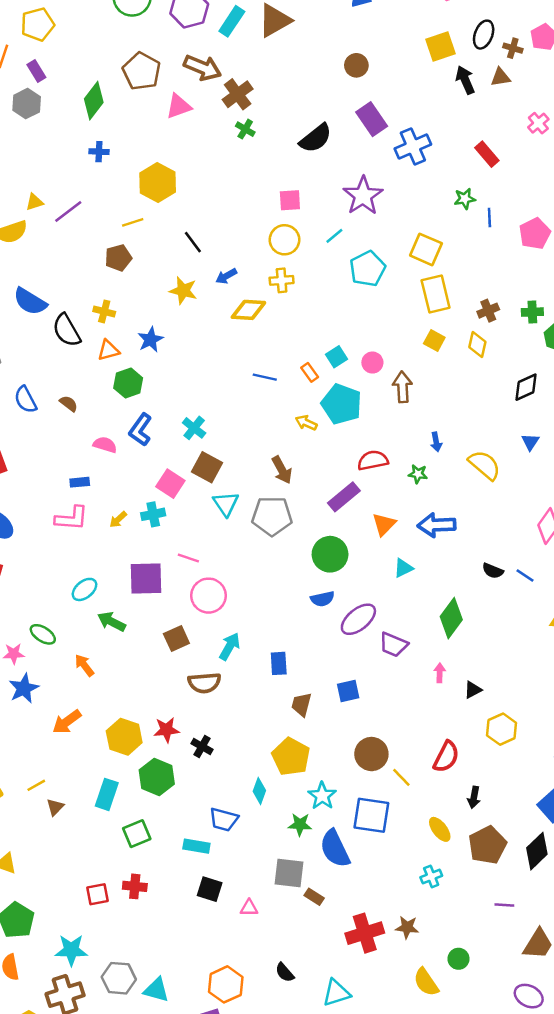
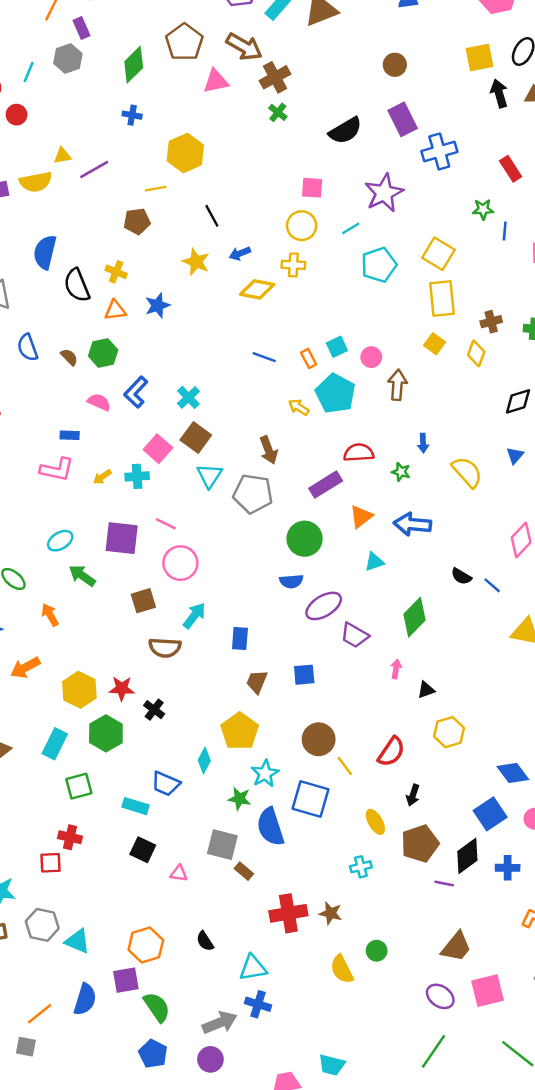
blue semicircle: (30, 301) -> (45, 252), turned 64
green hexagon: (128, 383) -> (103, 353), moved
red square: (97, 894) -> (51, 863), moved
purple line: (504, 905) -> (444, 883), moved

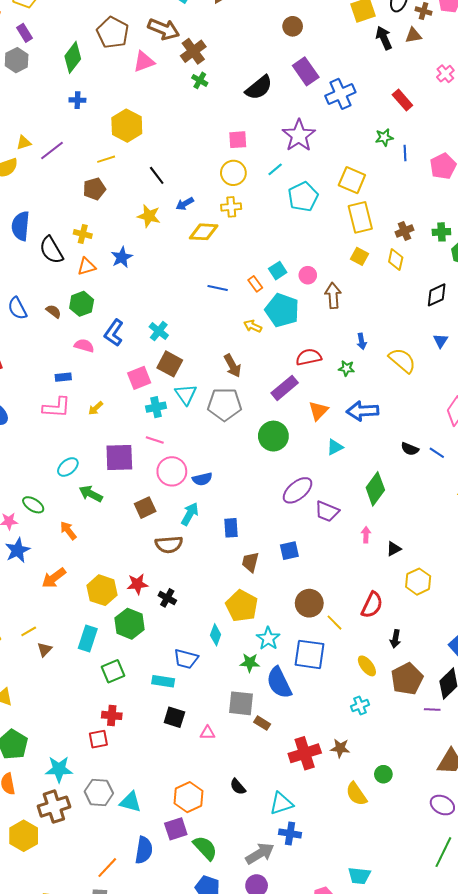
pink square: (158, 449) -> (139, 378), turned 35
cyan cross: (137, 476) -> (156, 407), moved
blue semicircle: (291, 581) -> (202, 479), moved

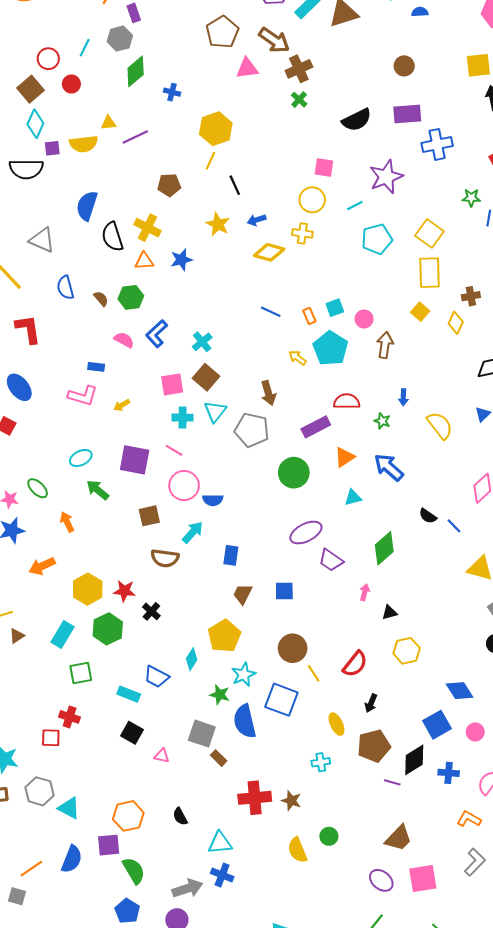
green diamond: (73, 57) -> (136, 71), moved
purple rectangle: (306, 71) -> (407, 114), turned -72
yellow line: (106, 159) -> (210, 161), moved, turned -60
yellow cross: (83, 234) -> (148, 228), size x1.4
blue arrow: (362, 411) -> (389, 467), turned 32

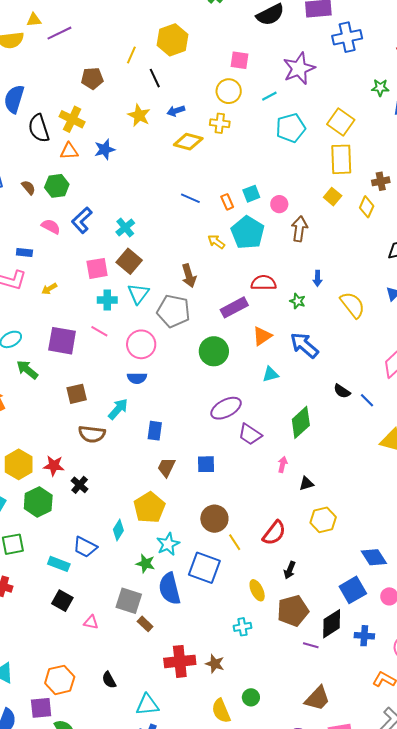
yellow hexagon: (216, 129) -> (172, 40), moved
pink circle: (184, 486) -> (141, 344), moved

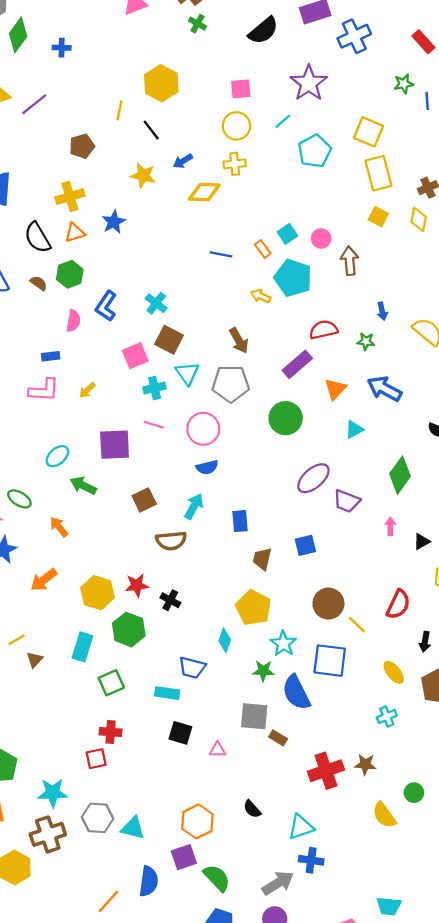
yellow cross: (72, 119) -> (70, 197), turned -30
black semicircle: (39, 128) -> (37, 238), moved
pink semicircle: (51, 226) -> (73, 321), turned 84

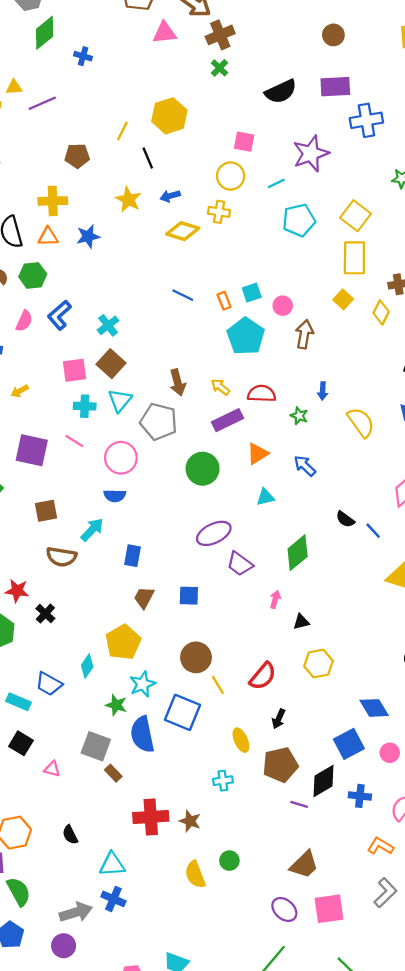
yellow arrow: (261, 296) -> (220, 387), moved
blue arrow: (384, 389) -> (305, 466), size x0.7

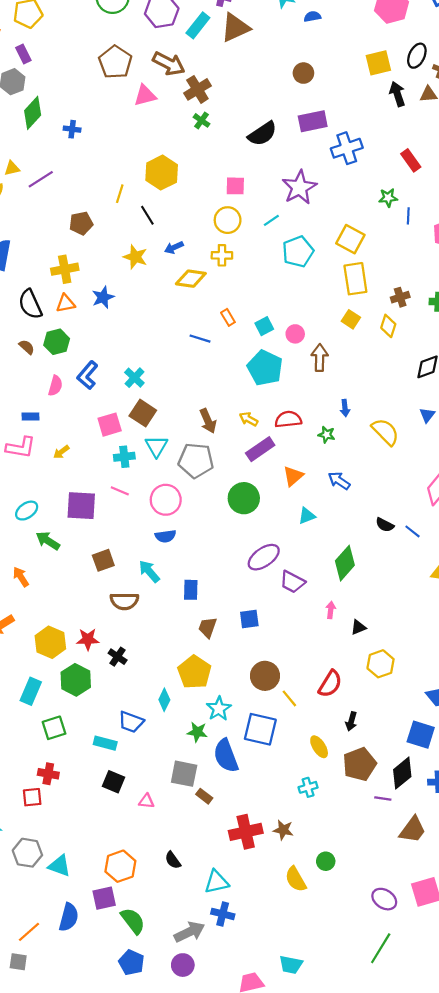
orange rectangle: (224, 301) -> (228, 317), moved
cyan arrow: (92, 530) -> (149, 571), turned -75
blue square: (349, 744) -> (421, 735), turned -36
brown trapezoid: (304, 865) -> (413, 830), moved

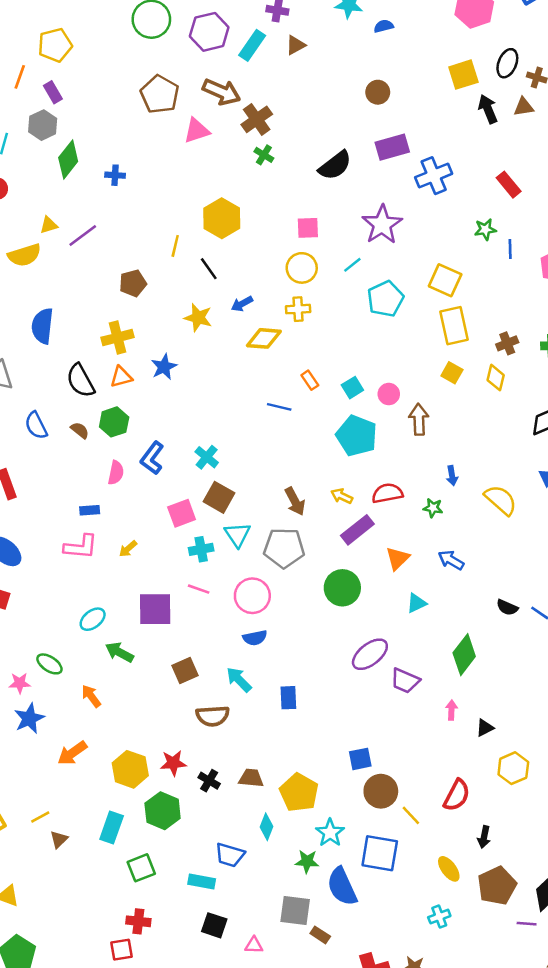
brown triangle: (235, 28) -> (296, 45), size x0.6
blue square: (249, 619) -> (360, 759), moved
brown trapezoid: (208, 627) -> (251, 778), moved, turned 80

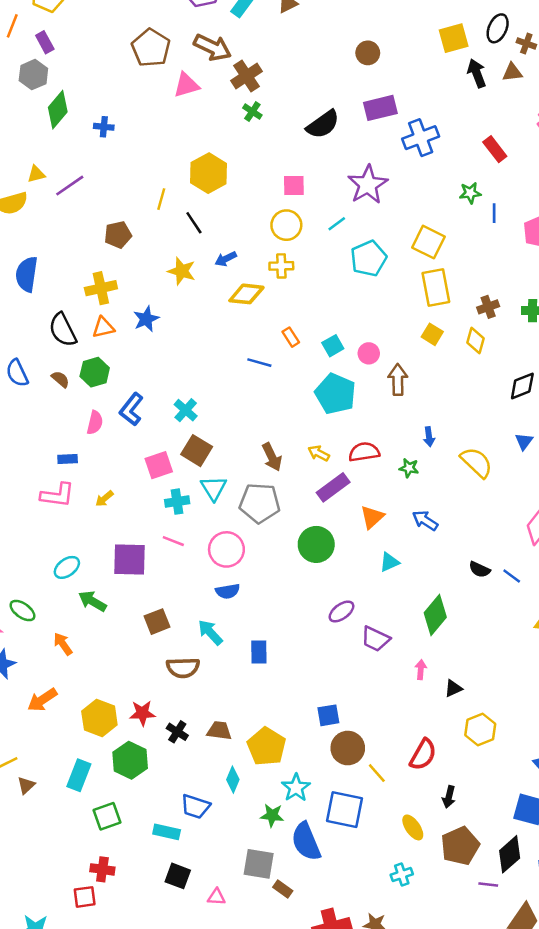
purple ellipse: (370, 654) -> (341, 611), size x0.7

